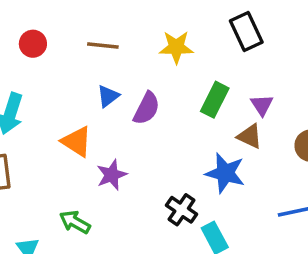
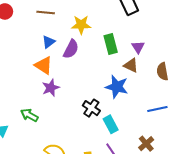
yellow star: (176, 47) -> (81, 25), moved
green rectangle: (215, 100) -> (111, 44), turned -42
orange triangle: (77, 142) -> (44, 65), moved

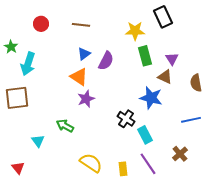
yellow star: (81, 25) -> (135, 31), moved

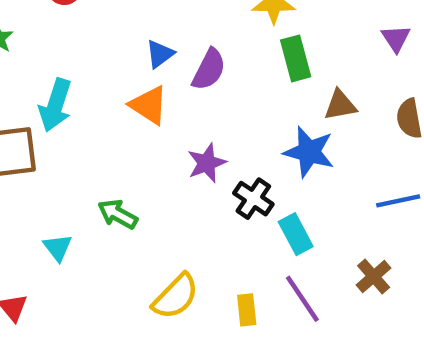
purple triangle: (172, 59) -> (396, 38), moved
cyan arrow: (28, 64) -> (55, 105), moved
brown triangle: (165, 77) -> (340, 105), turned -35
purple star: (86, 99) -> (207, 163), moved
yellow semicircle: (91, 163) -> (176, 297), turned 100

